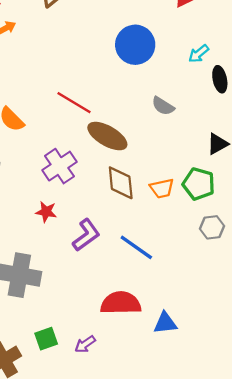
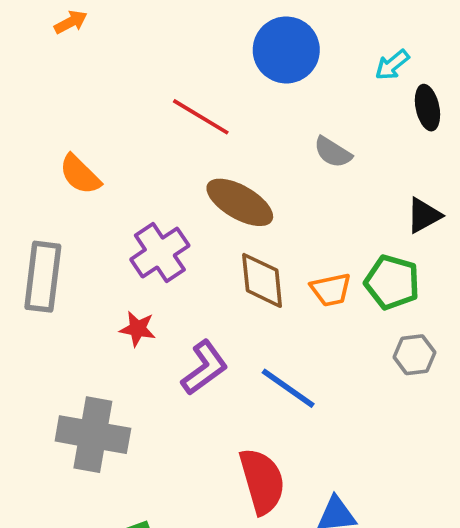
red line: (74, 103) -> (201, 117), moved
red semicircle: (121, 303) -> (262, 481), turned 75

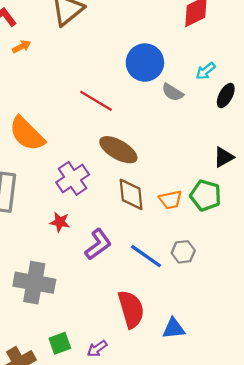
black ellipse: (427, 108) -> (226, 95), turned 40
gray semicircle: (333, 152) -> (173, 92), moved
orange semicircle: (80, 174) -> (27, 134), size x1.5
gray hexagon: (414, 355) -> (183, 252), moved

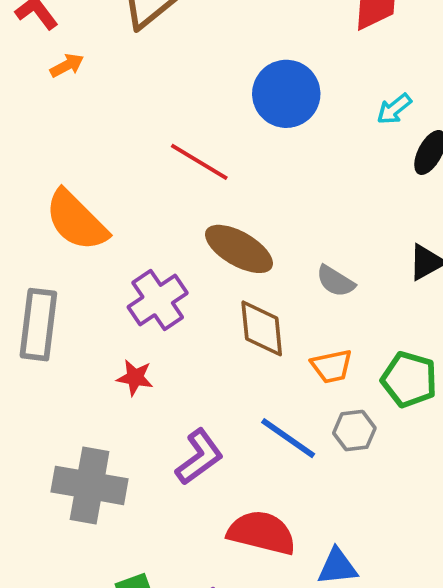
gray semicircle: (173, 92) -> (335, 281), moved
green pentagon: (206, 195) -> (409, 379), moved
orange trapezoid: (170, 200) -> (332, 366), moved
purple L-shape: (98, 244) -> (199, 457), moved
red semicircle: (131, 309) -> (262, 533), turned -60

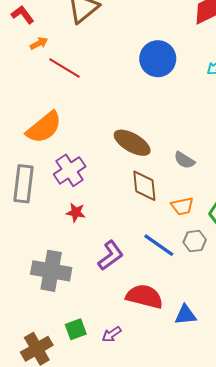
red line: (199, 162) -> (64, 68), moved
orange semicircle: (76, 221) -> (44, 127), turned -84
purple cross: (158, 300) -> (70, 170), moved

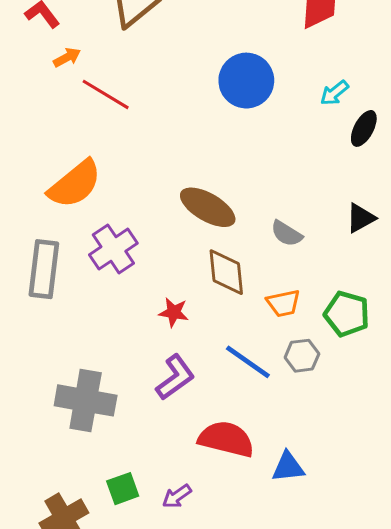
red star: (76, 212) -> (174, 312), moved

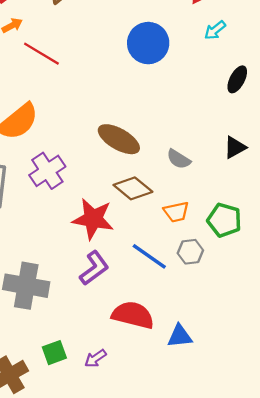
cyan arrow: (334, 93) -> (215, 30), moved
brown diamond: (226, 272) -> (133, 188), turned -45
red star: (174, 312) -> (93, 219), size x1.8

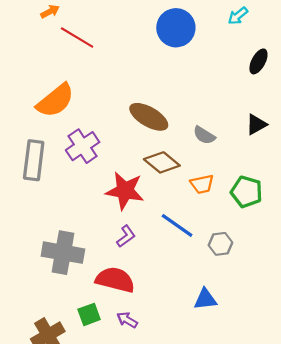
gray hexagon: (190, 252) -> (220, 244), moved
purple L-shape: (94, 268) -> (126, 236), size x0.7
red semicircle: (133, 315) -> (115, 280), moved
purple arrow: (95, 358) -> (127, 320), turned 66

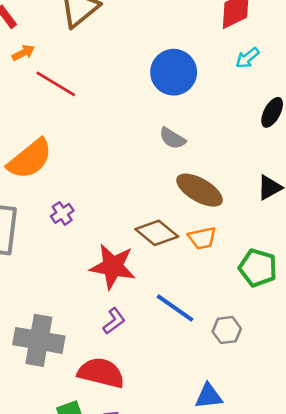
brown ellipse: (149, 117) -> (200, 190), moved
gray semicircle: (204, 135) -> (172, 138), moved
purple cross: (83, 146) -> (62, 213), size x0.6
orange trapezoid: (202, 184) -> (202, 238), moved

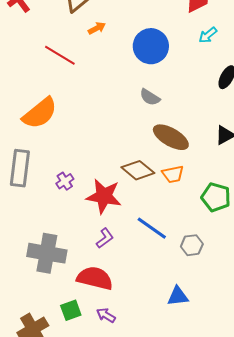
orange arrow: (23, 53) -> (97, 28), moved
purple cross: (62, 213) -> (65, 181), moved

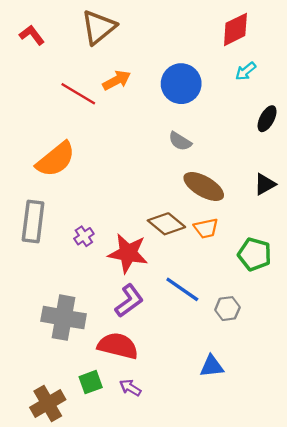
orange arrow: (97, 28) -> (117, 80), moved, size x1.4
purple L-shape: (105, 238) -> (129, 301), size x1.4

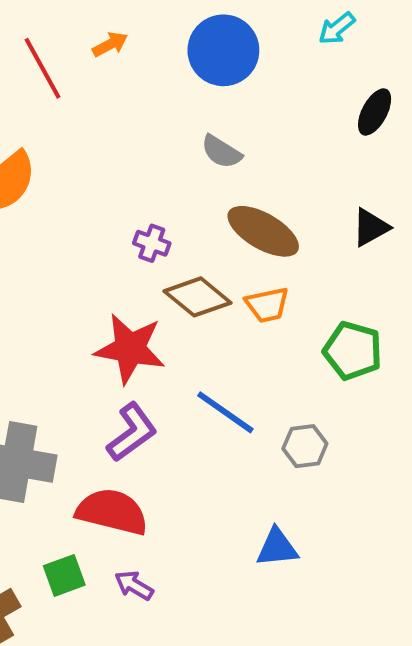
orange arrow: (117, 80) -> (110, 44), size x0.7
red line: (78, 94) -> (42, 68), turned 30
purple cross: (84, 236) -> (152, 243), moved, turned -36

